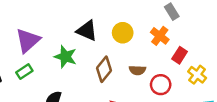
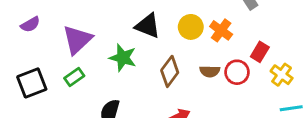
orange cross: (160, 36) -> (221, 30), moved
red circle: (161, 85) -> (237, 72), moved

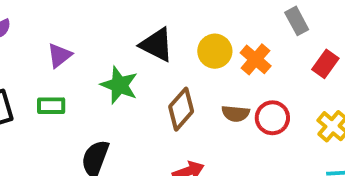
purple triangle: (77, 40) -> (59, 55), size x0.6
red rectangle: (260, 52) -> (325, 64), moved
green rectangle: (74, 77) -> (51, 106), turned 30

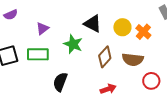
green rectangle: (51, 106) -> (38, 54), size x1.5
brown semicircle: (236, 113) -> (133, 59), size x1.5
red circle: (272, 118) -> (151, 81), moved

